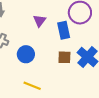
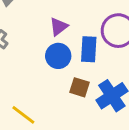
blue circle: (26, 54) -> (58, 56), moved

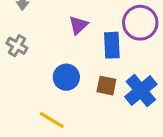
blue circle: (58, 56) -> (66, 77), moved

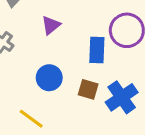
purple triangle: (78, 25) -> (51, 25), moved

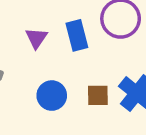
blue rectangle: (97, 50) -> (77, 35), moved

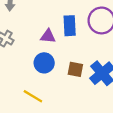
purple triangle: (36, 38) -> (48, 36), moved, turned 49

